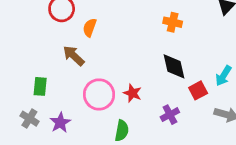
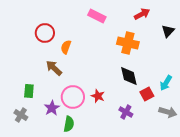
orange cross: (173, 22) -> (128, 43), size x1.5
purple cross: (170, 115) -> (126, 112), turned -32
purple star: (60, 123) -> (52, 108), moved
green semicircle: (122, 131) -> (69, 124), moved

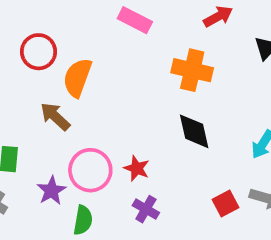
orange semicircle: (66, 47) -> (77, 78), size x1.5
red square: (147, 94) -> (226, 204), moved
purple cross: (126, 112) -> (146, 209), moved

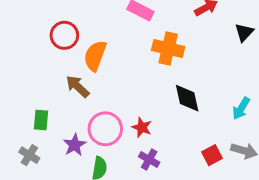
orange cross: (192, 70) -> (168, 48), moved

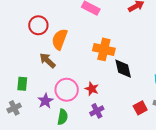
orange cross: (168, 48) -> (104, 49), moved
gray cross: (29, 155) -> (14, 108), turned 32
purple cross: (149, 159) -> (97, 111), turned 32

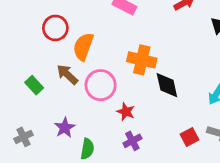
green rectangle: (22, 84) -> (34, 85), moved, turned -48
pink circle: (67, 90) -> (101, 85), moved

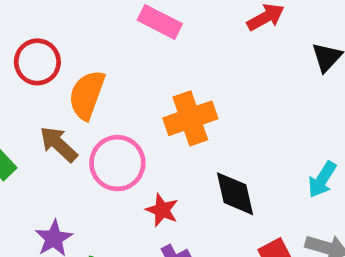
orange cross: (142, 60) -> (190, 118), turned -32
black diamond: (167, 85) -> (235, 194), moved

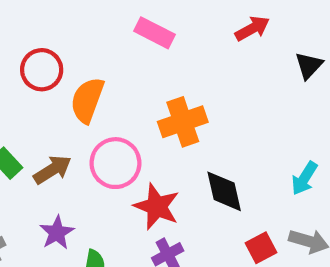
brown arrow: (59, 144) -> (52, 170), moved, turned 105
red star: (162, 210) -> (157, 207), size x1.5

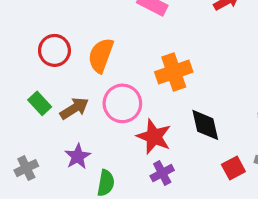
red circle: (42, 70) -> (54, 50), moved

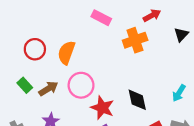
orange cross: (174, 72) -> (135, 40), moved

